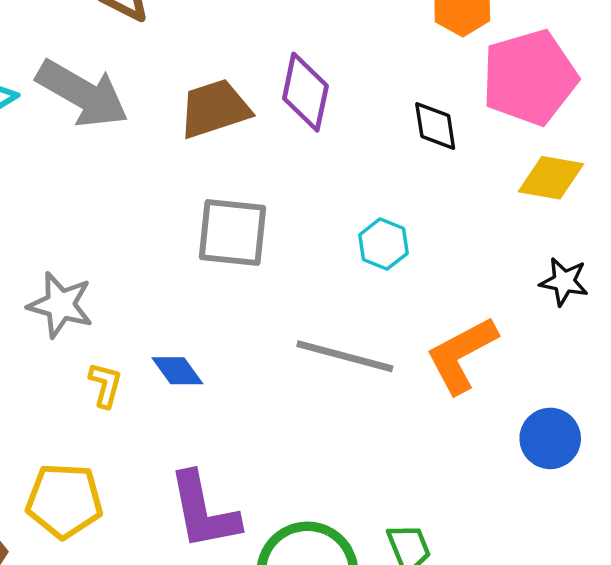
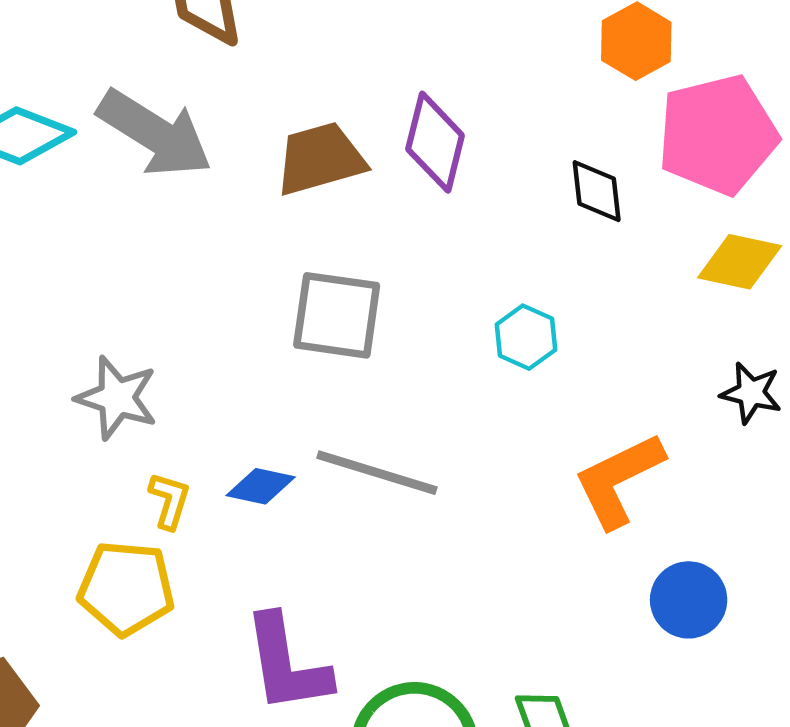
gray line: (345, 356) -> (377, 473), moved
blue diamond: (177, 371) -> (261, 486), turned -44
blue circle: (550, 438) -> (689, 600), moved
yellow pentagon: (64, 501) -> (126, 588), moved

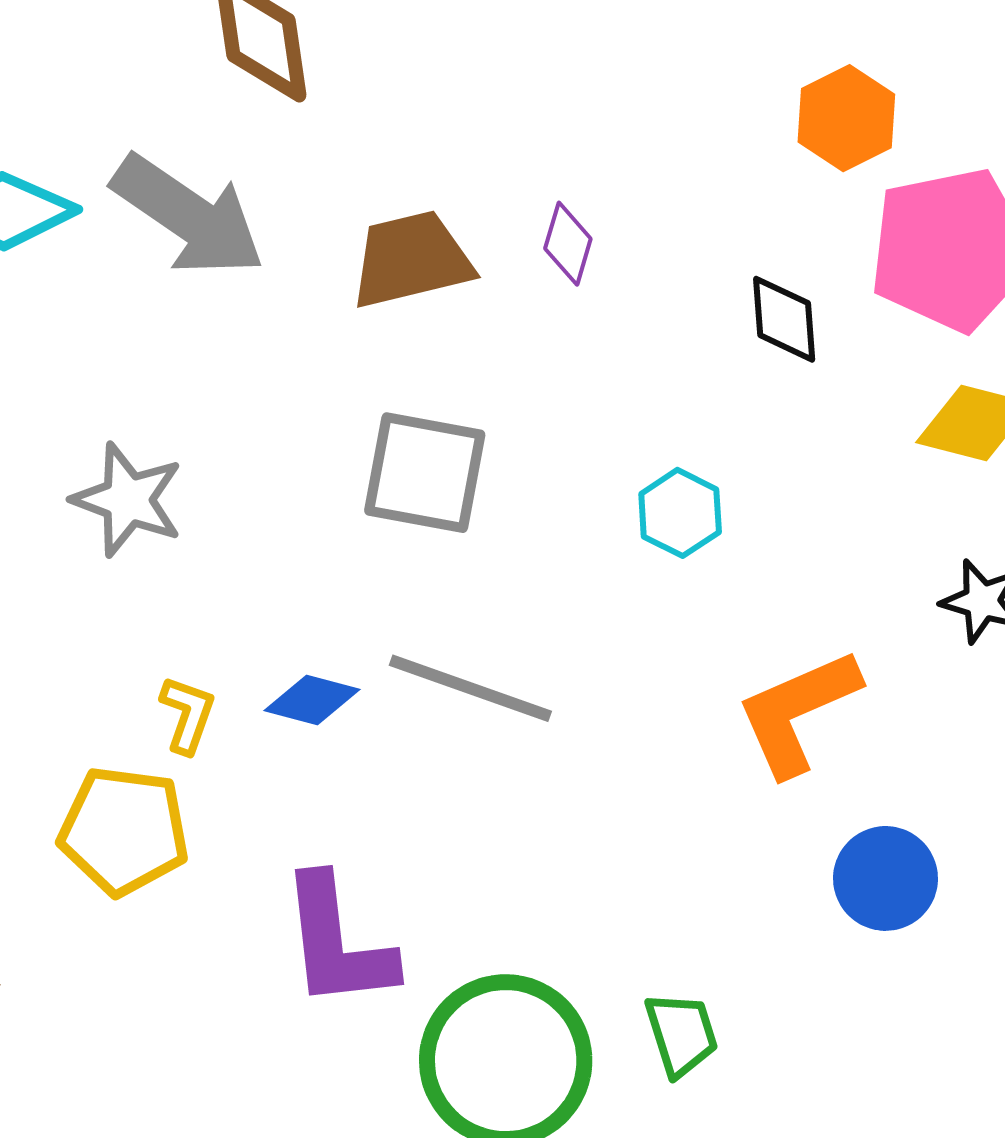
purple diamond: (435, 142) -> (568, 244), size x0.6
gray star: (117, 398) -> (128, 500), moved

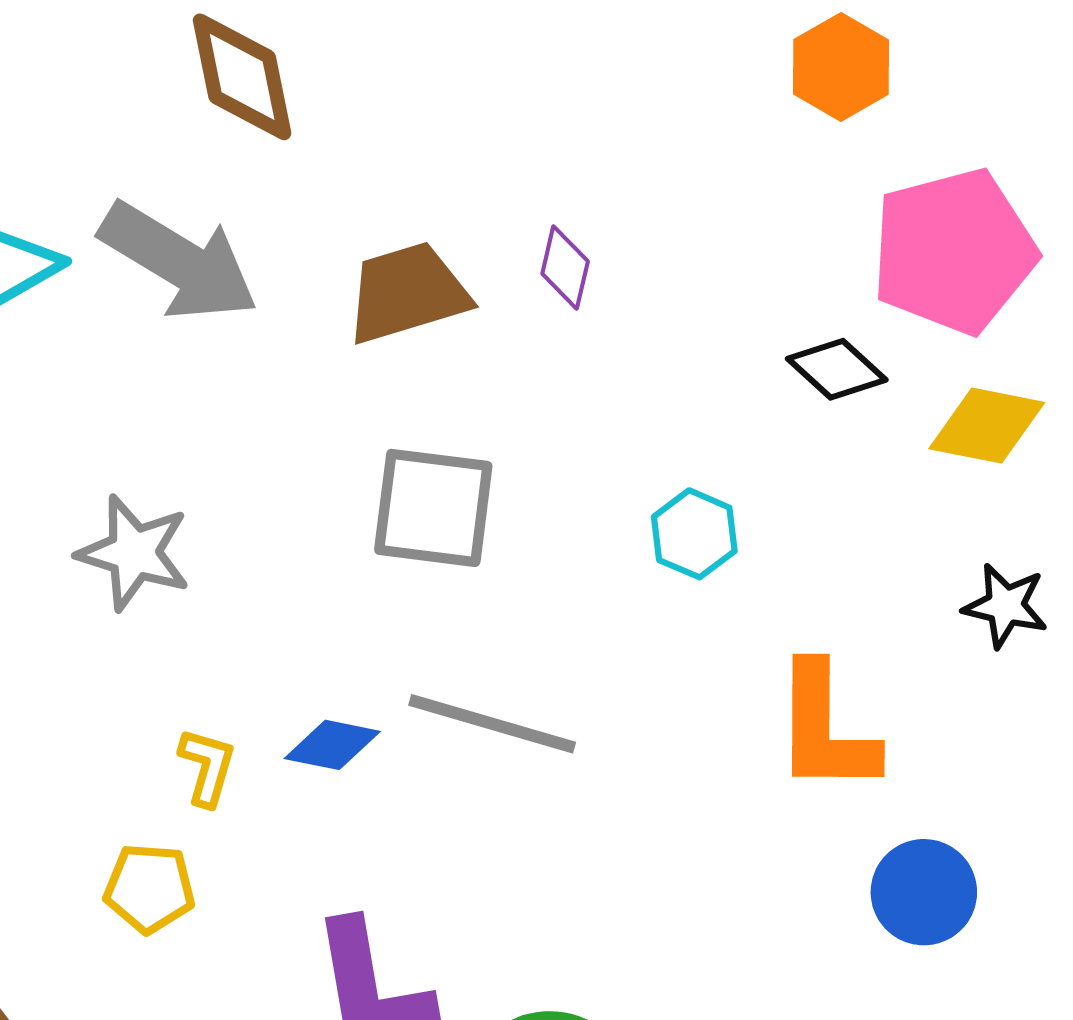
orange hexagon: (846, 118) -> (841, 67), moved
black diamond: (784, 319) -> (837, 369), moved, turned -40
orange L-shape: (798, 712) -> (825, 729), turned -63
yellow pentagon: (124, 831) -> (149, 888), size x0.7

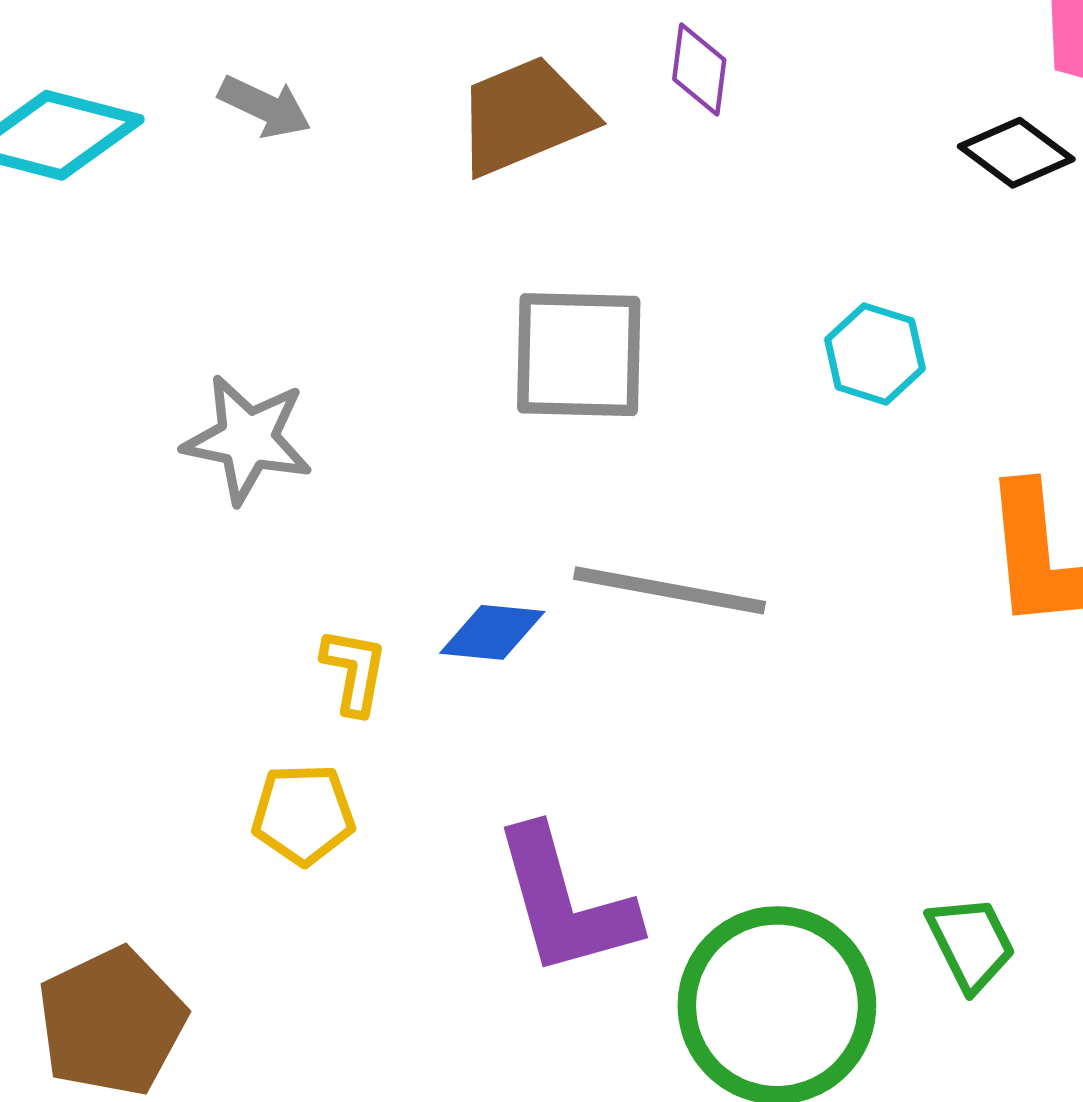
gray arrow: (179, 261) -> (265, 107), size x0.5

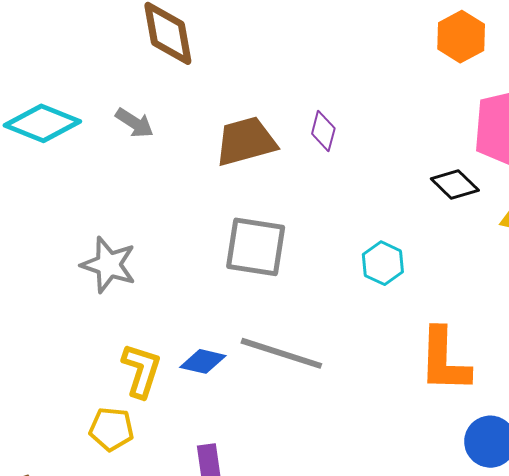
yellow L-shape: (354, 671) -> (141, 370), size x1.4

